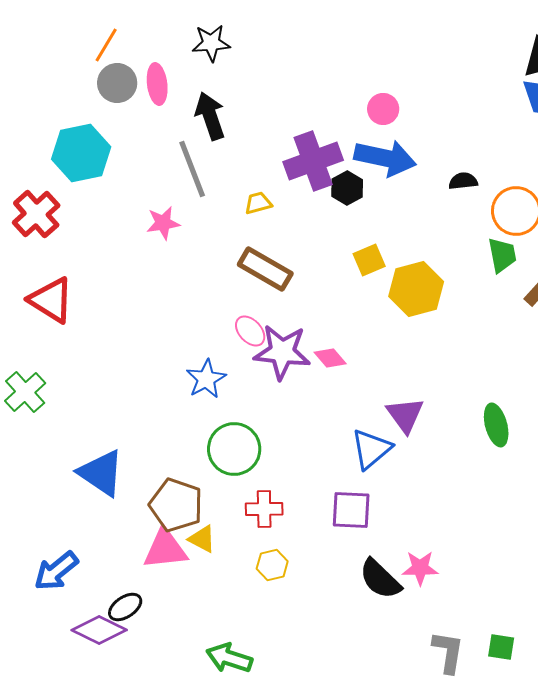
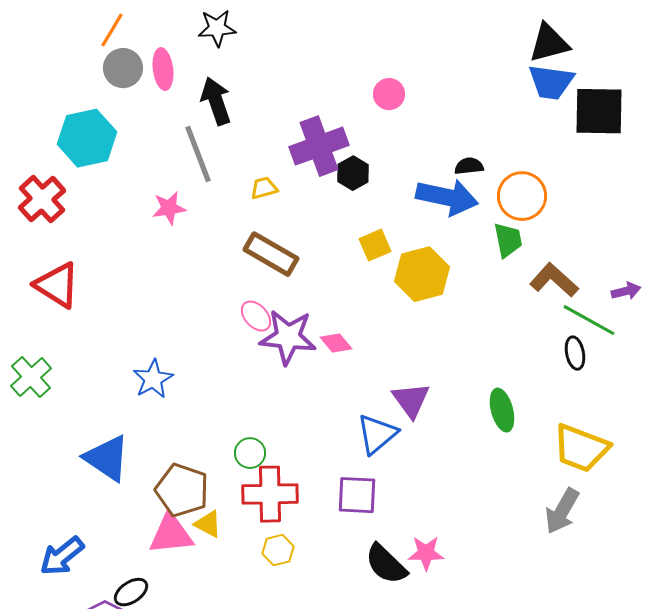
blue arrow: (385, 158) -> (447, 197), moved
blue star: (206, 379) -> (153, 379), moved
green circle: (234, 449) -> (250, 453), moved, size x0.6
red cross: (264, 509) -> (270, 494), size x1.5

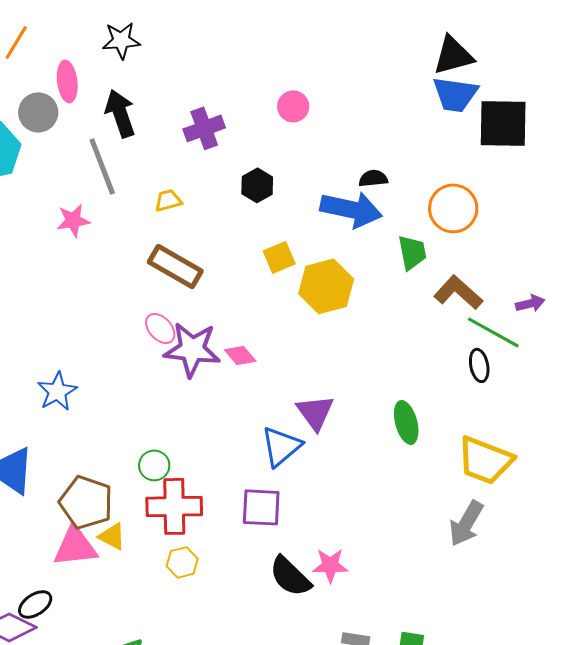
gray circle: (123, 68) -> (38, 112), moved
purple cross: (319, 146) -> (204, 128), moved, size x0.7
orange circle: (522, 196) -> (453, 208), moved

